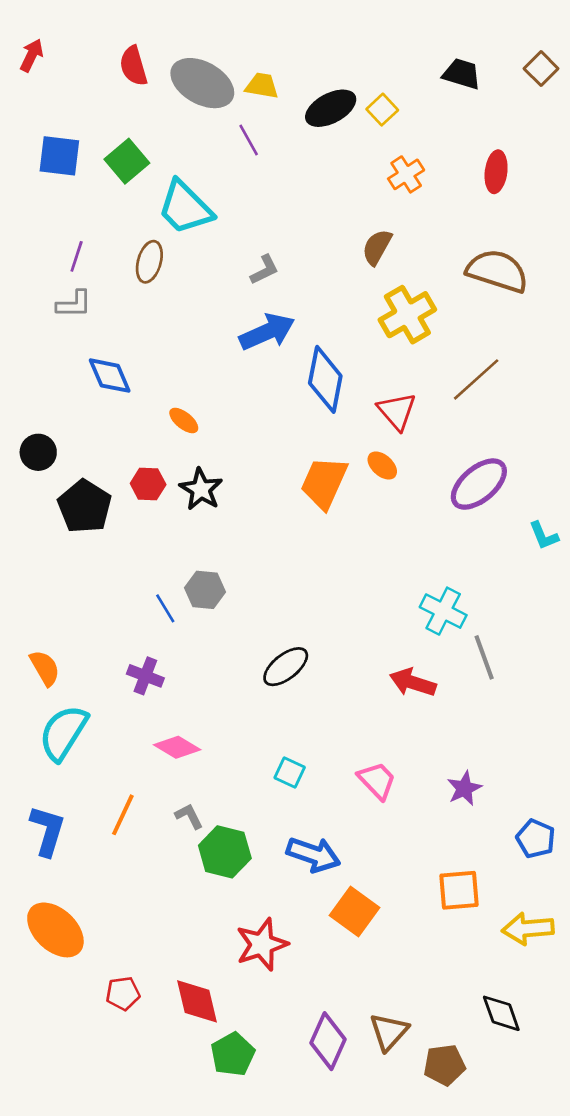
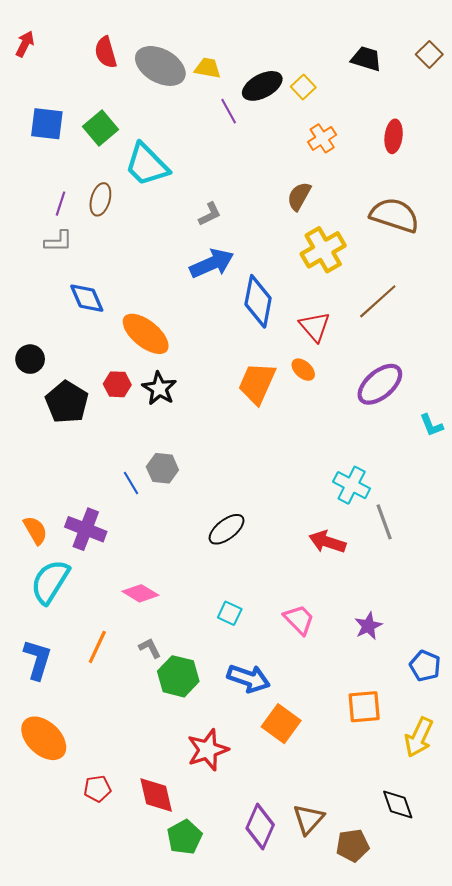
purple line: (249, 140) -> (229, 111), moved
brown ellipse: (149, 262) -> (100, 199), moved
orange ellipse: (184, 421) -> (146, 334), size x2.0
purple cross: (145, 676) -> (86, 529), moved, size x1.4
yellow arrow: (528, 929) -> (419, 737), turned -60

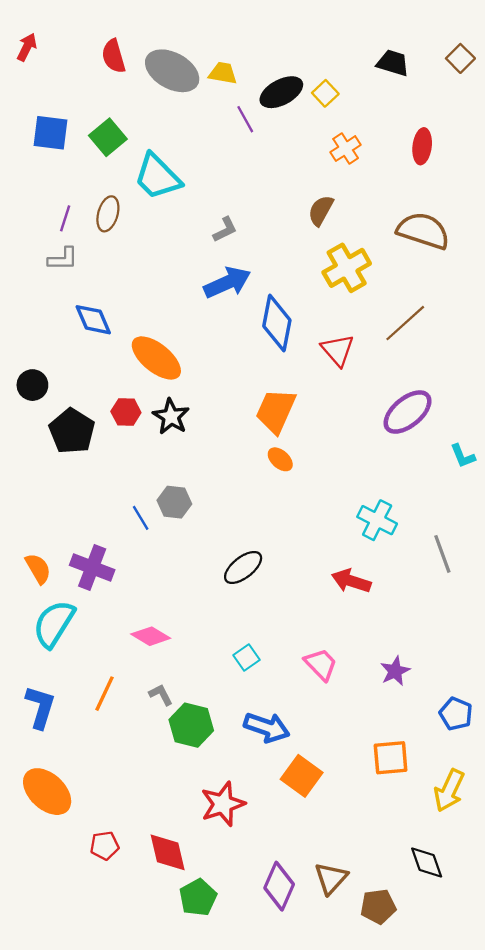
orange ellipse: (303, 370) -> (280, 459), moved
gray line: (384, 522) -> (442, 554), moved
cyan square: (230, 613) -> (246, 658), turned 30

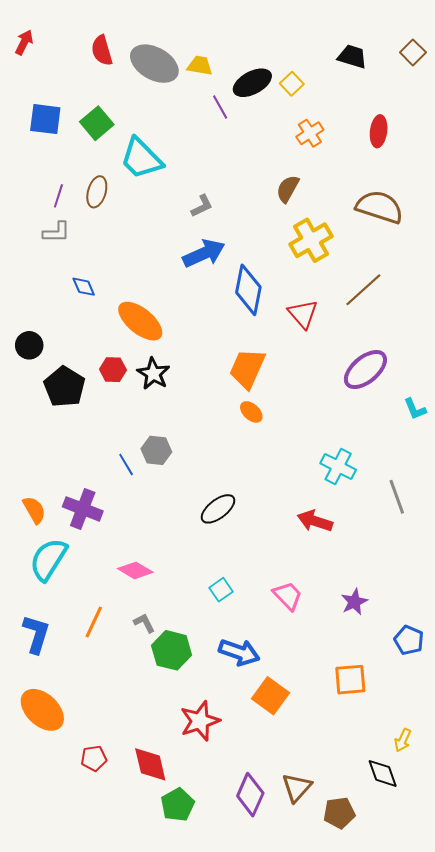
blue diamond: (93, 320) -> (84, 287), size x0.7
yellow arrow: (449, 790) -> (403, 740), moved, size x0.6

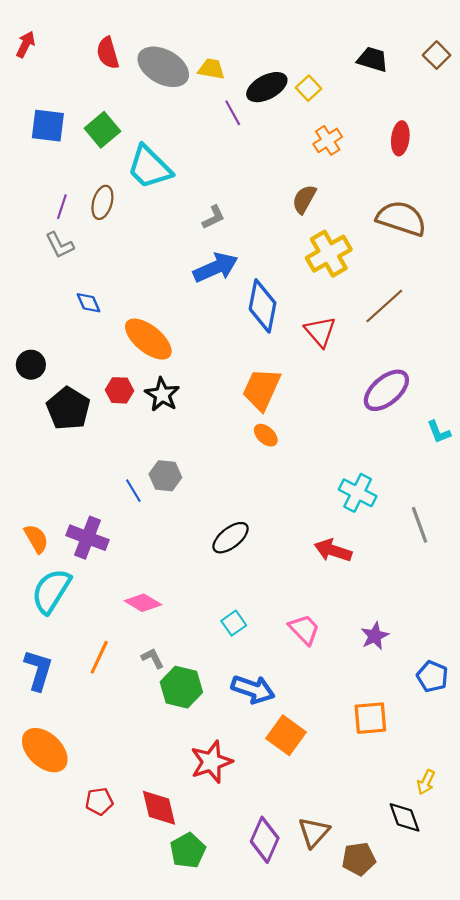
gray L-shape: (56, 232) -> (60, 245), turned 64

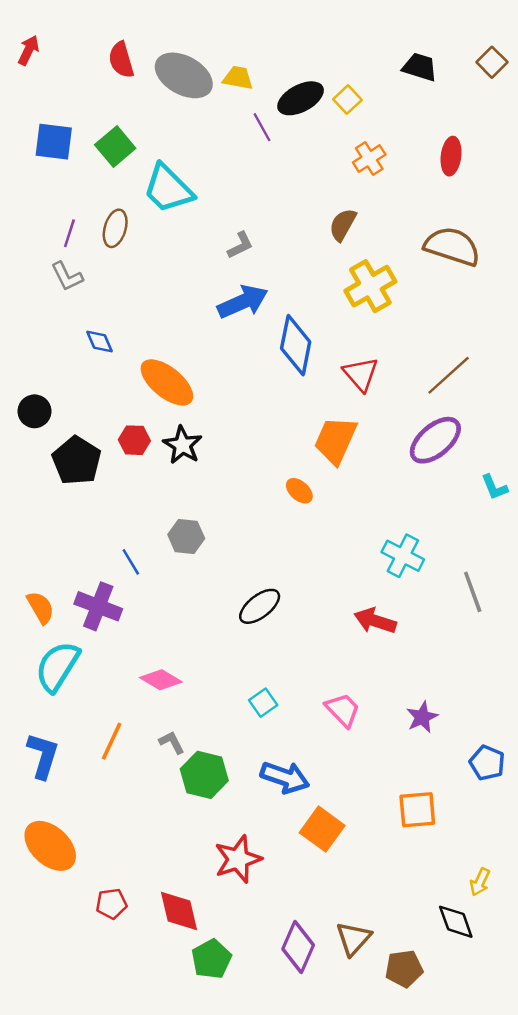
brown line: (384, 306) -> (449, 375), moved
orange trapezoid: (261, 389) -> (335, 440), moved
blue line: (133, 491) -> (131, 562), moved

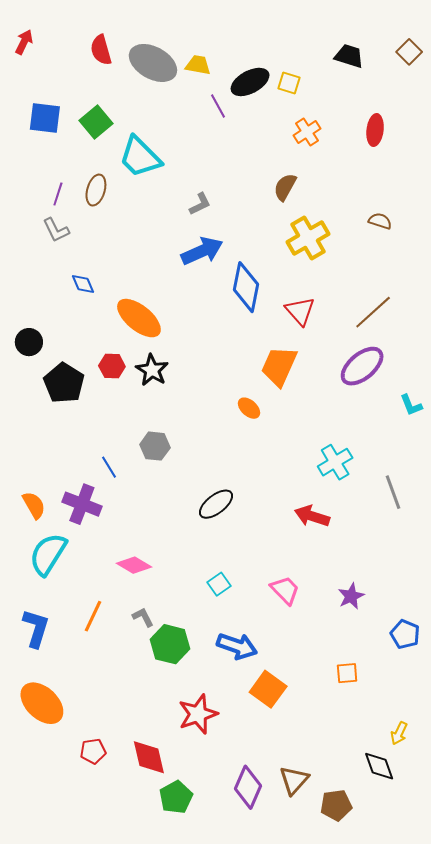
yellow square: (347, 100) -> (289, 83), turned -30
brown semicircle: (452, 246) -> (380, 221), moved, size x0.5
cyan cross: (403, 556) -> (335, 462), turned 32
orange square: (417, 810) -> (347, 673), size x0.7

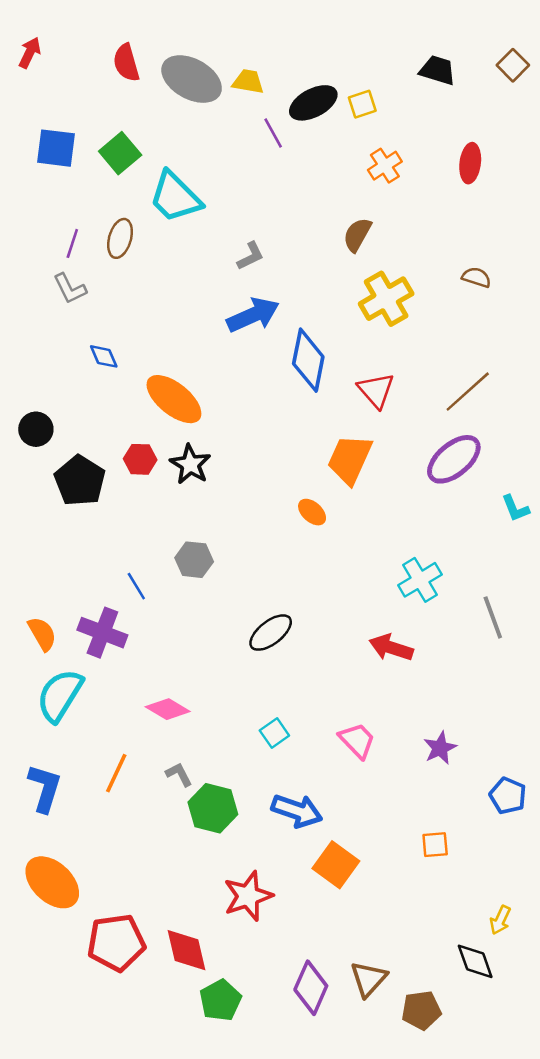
yellow square: (289, 83) -> (362, 104), turned -35
red pentagon: (93, 751) -> (116, 943), size x1.8

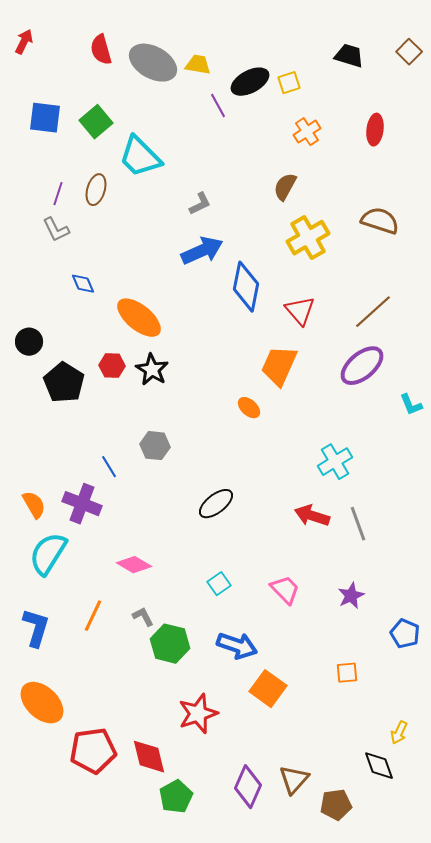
brown semicircle: (476, 277) -> (380, 221), size x1.6
gray line: (493, 617) -> (358, 524), moved

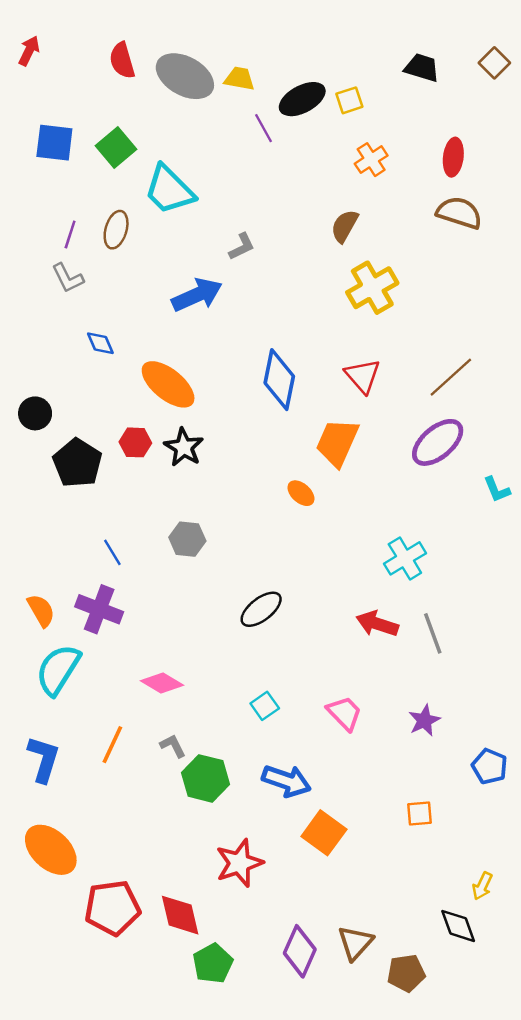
brown semicircle: (380, 221) -> (459, 213), moved
blue arrow: (202, 251) -> (197, 295), moved
blue diamond: (246, 287) -> (279, 380), moved
blue line: (109, 467) -> (112, 552), moved

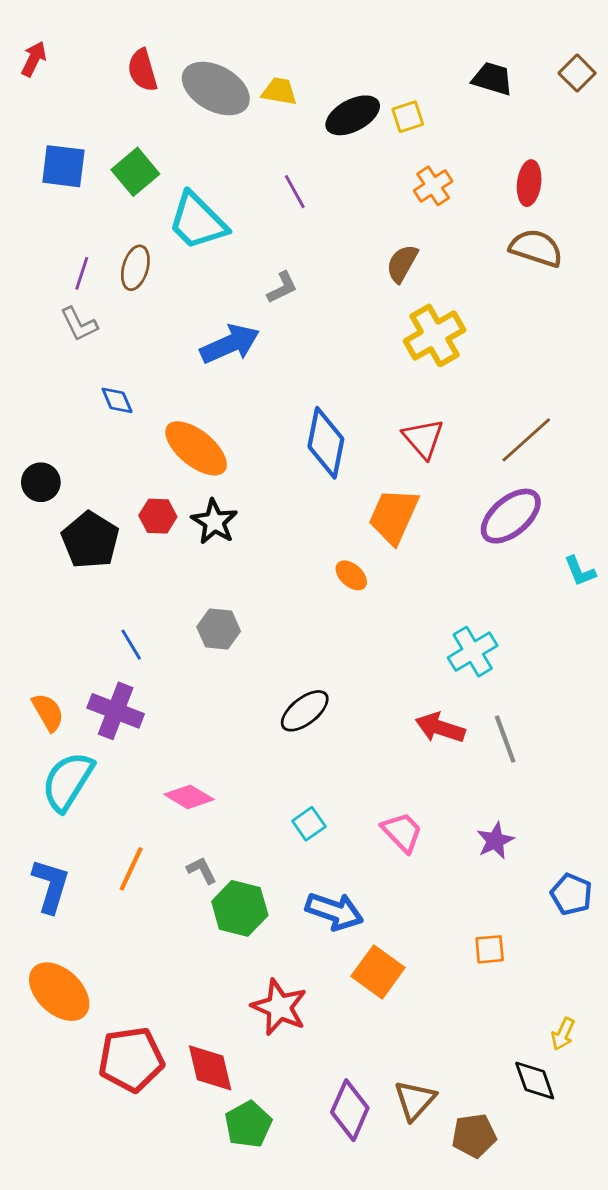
purple line: (264, 128) -> (295, 192), moved
red star: (239, 863) -> (279, 1007), turned -30

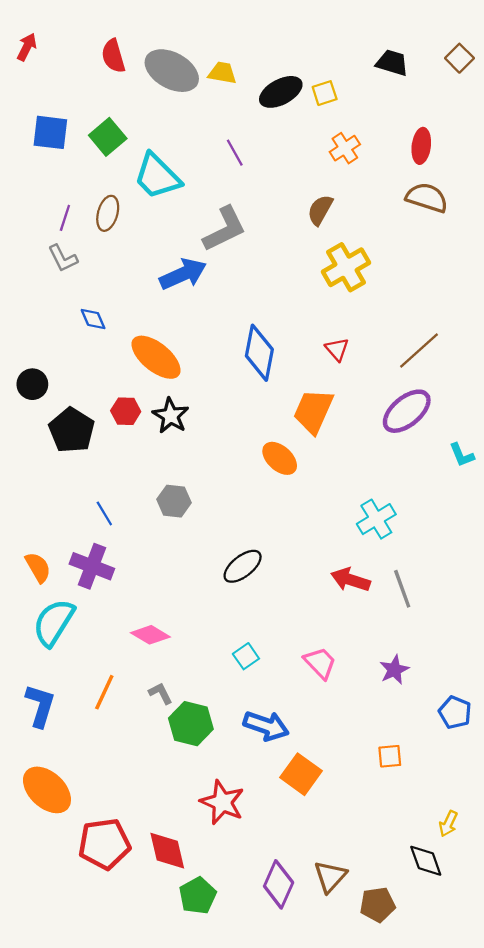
gray L-shape: (282, 288) -> (225, 229), size x1.8
red triangle: (423, 438) -> (337, 349), size x0.7
orange ellipse: (351, 575) -> (280, 458), size x1.4

